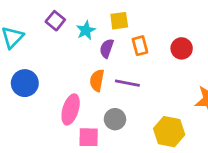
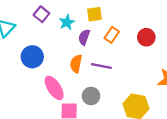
orange rectangle: (140, 46) -> (112, 35), turned 49
blue circle: (25, 83) -> (32, 57), moved
pink ellipse: (71, 109) -> (54, 88), turned -50

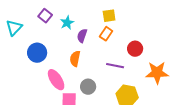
yellow square: (94, 14) -> (109, 16), moved
red circle: (146, 37) -> (135, 49), moved
purple line: (101, 66) -> (115, 66), moved

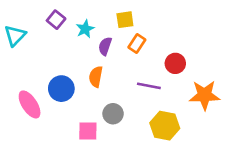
yellow square: (109, 16) -> (125, 20), moved
blue circle: (37, 53) -> (61, 89), moved
pink ellipse: (56, 80) -> (30, 104), moved

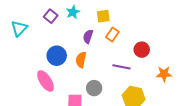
cyan star: (85, 29) -> (73, 12), moved
blue circle: (61, 89) -> (57, 56), moved
orange star: (204, 95) -> (164, 74), size x0.7
pink ellipse: (30, 104) -> (46, 81), moved

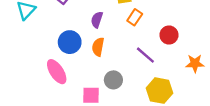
purple semicircle: (88, 36) -> (97, 20), moved
purple line: (121, 67) -> (145, 55), turned 30

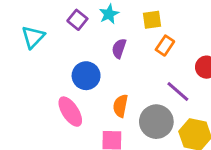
orange semicircle: (98, 47) -> (120, 106), moved
gray circle: (113, 80) -> (156, 122), moved, size x1.5

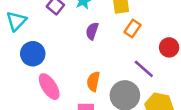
blue circle: (86, 76) -> (33, 54), moved

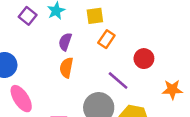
orange semicircle: (93, 81) -> (66, 68), moved

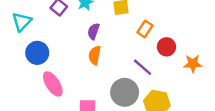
orange rectangle: (106, 39) -> (145, 29), moved
orange star: (172, 90) -> (193, 64), moved

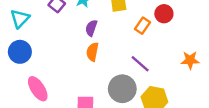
red circle: (166, 47) -> (164, 14), moved
blue circle: (37, 53) -> (20, 52), moved
pink ellipse: (53, 84) -> (38, 89), moved

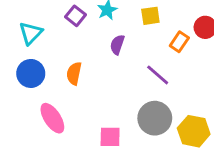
orange semicircle: (92, 52) -> (74, 73), moved
purple line: (140, 64) -> (158, 75), moved

